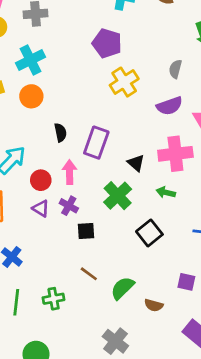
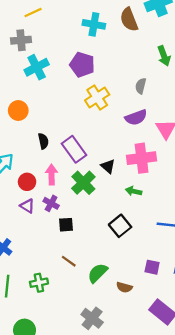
cyan cross: (31, 60) -> (37, 67), moved
purple rectangle: (96, 143) -> (74, 149), turned -55
green cross: (118, 196) -> (83, 183), moved

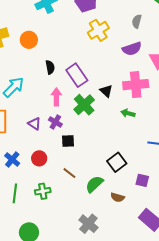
red circle: (27, 182) -> (39, 158), moved
black square: (120, 226) -> (117, 162), moved

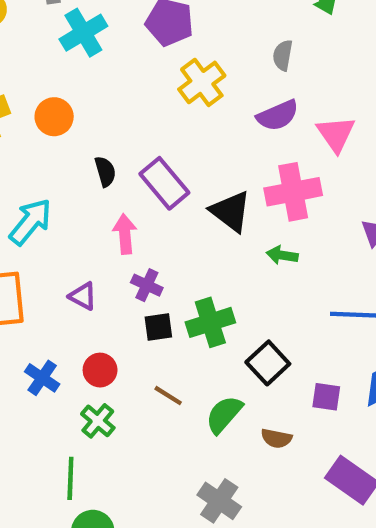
black triangle: (106, 91) -> (231, 211), size x1.5
green cross: (84, 105) -> (210, 322), moved, turned 30
purple cross: (55, 122) -> (147, 285), moved
green cross: (43, 191) -> (98, 421), moved, turned -35
green line: (15, 193) -> (70, 478), moved

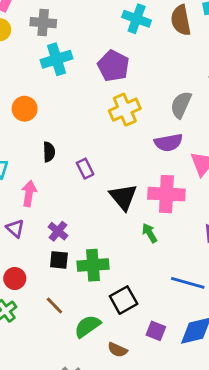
gray semicircle: (283, 55) -> (181, 105), size x1.4
purple rectangle: (164, 183) -> (85, 169), size x0.6
pink arrow: (125, 234) -> (29, 193), moved
green arrow: (282, 255) -> (150, 233), turned 36

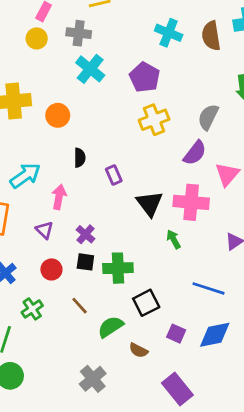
cyan cross: (57, 59) -> (90, 69), turned -36
purple semicircle: (168, 143) -> (195, 153), turned -44
red circle: (15, 278) -> (51, 269), moved

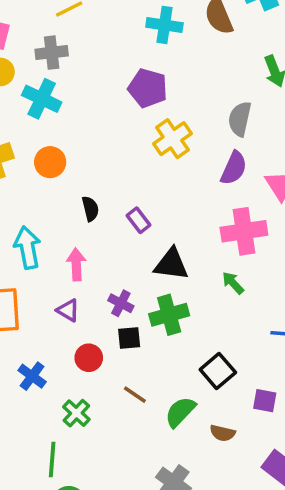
cyan cross: (90, 69) -> (42, 99), moved
cyan arrow: (25, 176) -> (27, 248), turned -52
black triangle: (150, 204) -> (171, 264), moved, turned -32
green cross: (118, 268) -> (169, 315), moved

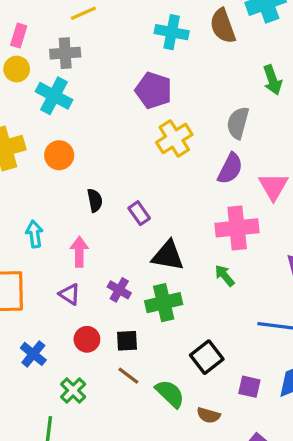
cyan arrow: (27, 248) -> (34, 234), size x0.7
black square: (129, 338) -> (127, 341), moved
green semicircle: (180, 412) -> (170, 394), turned 88

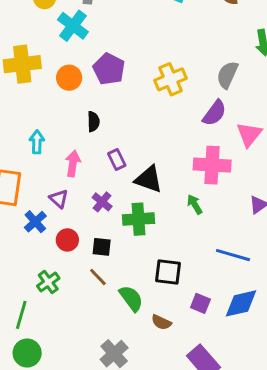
purple pentagon: (153, 90) -> (109, 69), moved
purple rectangle: (139, 213) -> (117, 159), moved
blue cross: (33, 354) -> (35, 222), moved
black square: (207, 357) -> (168, 272), turned 36

